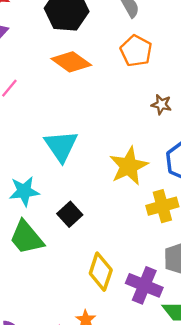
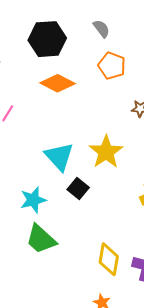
yellow star: (129, 166) -> (106, 152), moved
black square: (70, 214) -> (78, 188), moved

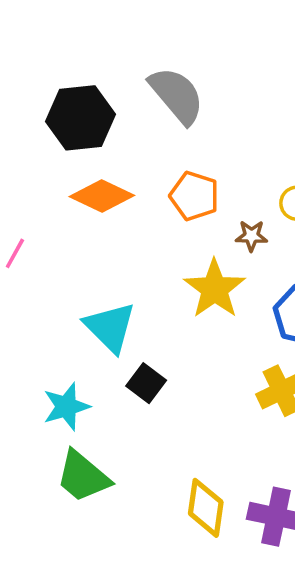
gray semicircle: (101, 29) -> (177, 95), size x1.8
orange pentagon: (112, 66) -> (194, 196), moved
yellow star: (106, 152) -> (215, 289), moved

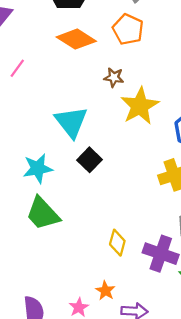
orange pentagon: (194, 196) -> (128, 29), moved
brown star: (251, 236) -> (114, 77), moved
yellow diamond: (206, 508) -> (117, 243), size x0.7

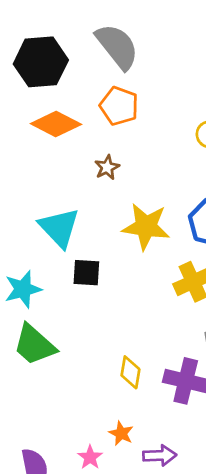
brown star: (114, 77) -> (107, 167), turned -30
yellow star: (140, 106) -> (146, 226), moved, turned -30
black square: (90, 160) -> (86, 273), turned -35

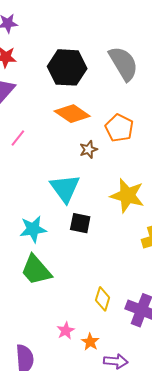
orange pentagon: (119, 106) -> (119, 128), moved
brown star: (107, 167) -> (88, 149), moved
pink star: (90, 457) -> (66, 331), moved

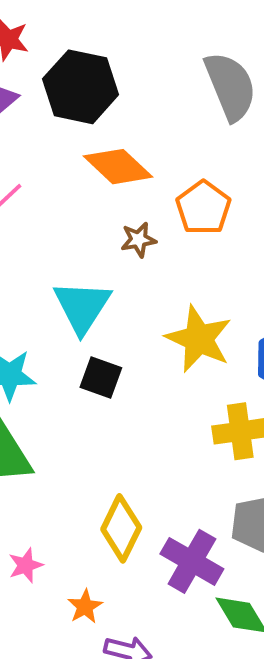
black hexagon: (67, 67) -> (81, 87), moved
yellow diamond: (103, 299) -> (121, 528), size x1.4
pink star: (66, 331) -> (26, 565), moved

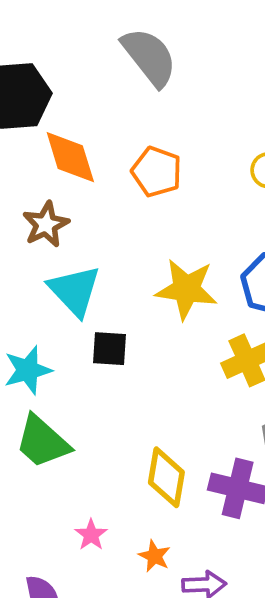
orange diamond: (118, 167) -> (70, 157), turned 46
brown star: (138, 240) -> (46, 224), moved, size x1.4

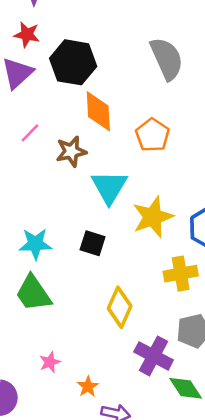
yellow star: (186, 289) -> (153, 217), turned 30
cyan triangle: (75, 291) -> (109, 187), moved
yellow diamond: (166, 477) -> (120, 307), moved

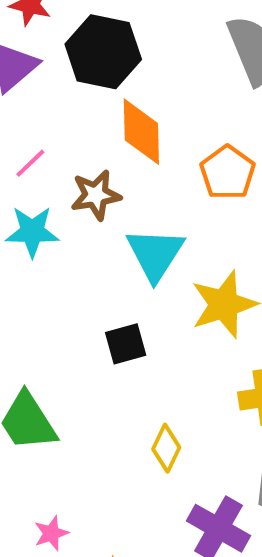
black square: (93, 243) -> (126, 344), turned -35
cyan star: (35, 244) -> (32, 232), moved
yellow diamond: (120, 307) -> (166, 448), size x0.7

